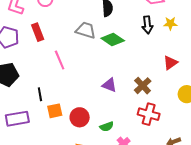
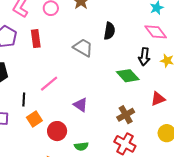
green diamond: (113, 39) -> (128, 76), moved
pink line: (60, 60) -> (49, 84), moved, turned 60
purple triangle: (109, 85) -> (81, 105), moved
orange square: (55, 111) -> (34, 119), turned -35

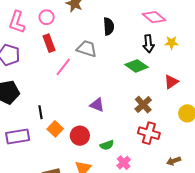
red rectangle: (36, 39) -> (49, 43), moved
pink line: (49, 84) -> (63, 67), moved

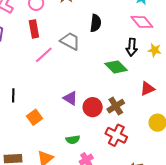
orange square: (55, 129) -> (35, 117), moved
red circle: (80, 136) -> (93, 107), moved

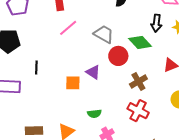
gray trapezoid: (70, 41) -> (104, 34), moved
red circle: (93, 107) -> (118, 56), moved
orange square: (35, 117) -> (73, 83), moved, turned 35

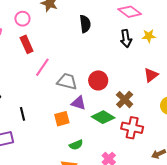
gray trapezoid: (104, 34) -> (67, 81), moved
green diamond: (140, 42) -> (103, 117), moved
green semicircle: (94, 114) -> (76, 145), moved

